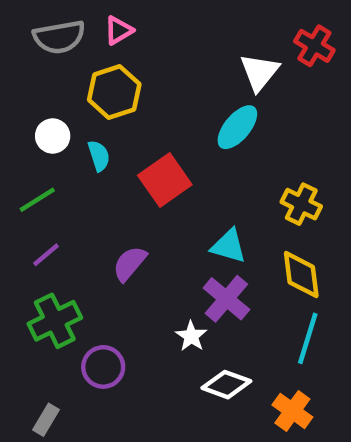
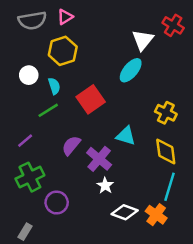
green line: (37, 200) -> (48, 110), moved
purple cross: (226, 299) -> (99, 159), moved
orange cross: (292, 411) -> (156, 215), moved

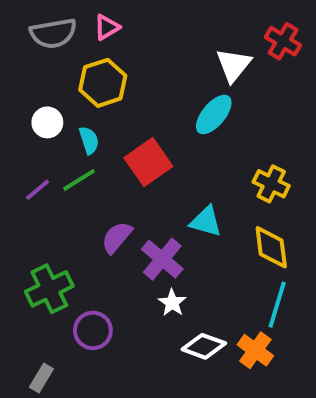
purple line: (25, 141) -> (37, 190), moved

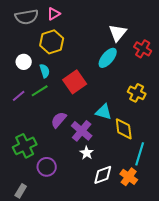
red cross: (283, 41) -> (143, 49), moved
yellow diamond: (271, 247) -> (124, 129), moved
white diamond: (204, 346) -> (103, 175), turned -40

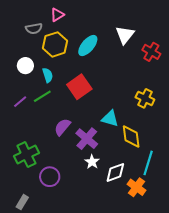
gray semicircle: (27, 17) -> (34, 29), moved, size x0.7
cyan ellipse: (108, 58) -> (88, 46), moved
white diamond: (103, 175) -> (115, 172), moved

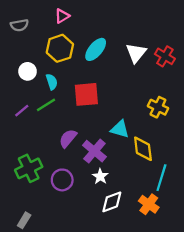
gray semicircle: (34, 29) -> (19, 25), moved
white triangle: (125, 35) -> (136, 53), moved
red square: (79, 87) -> (86, 94), turned 30
white diamond: (115, 172) -> (112, 202), moved
purple circle: (50, 177) -> (62, 180), moved

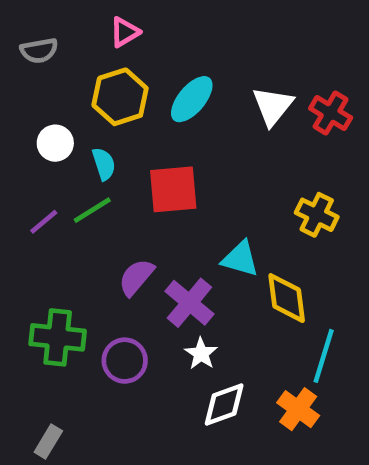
green cross: (29, 168) -> (58, 337), turned 32

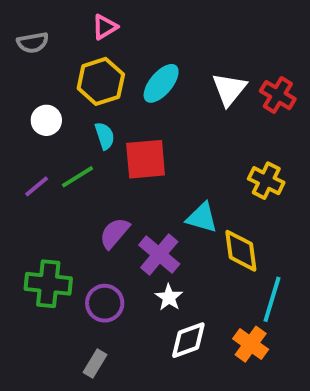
cyan semicircle: (104, 164) -> (105, 136), moved
gray rectangle: (48, 442) -> (95, 363), moved

